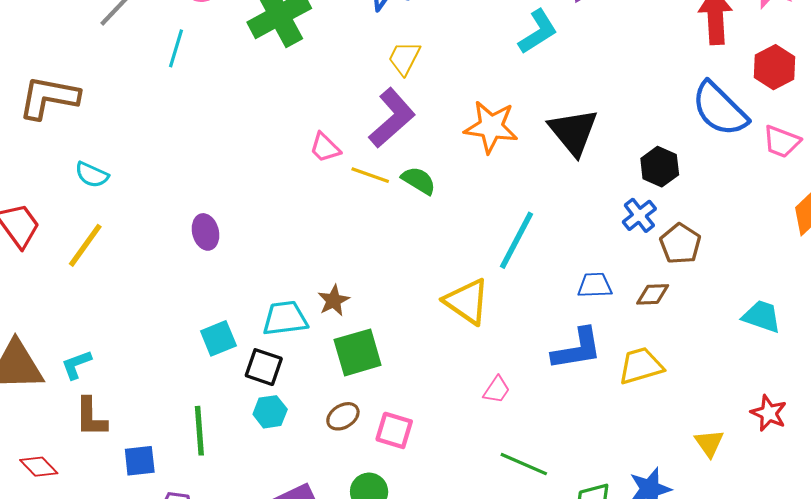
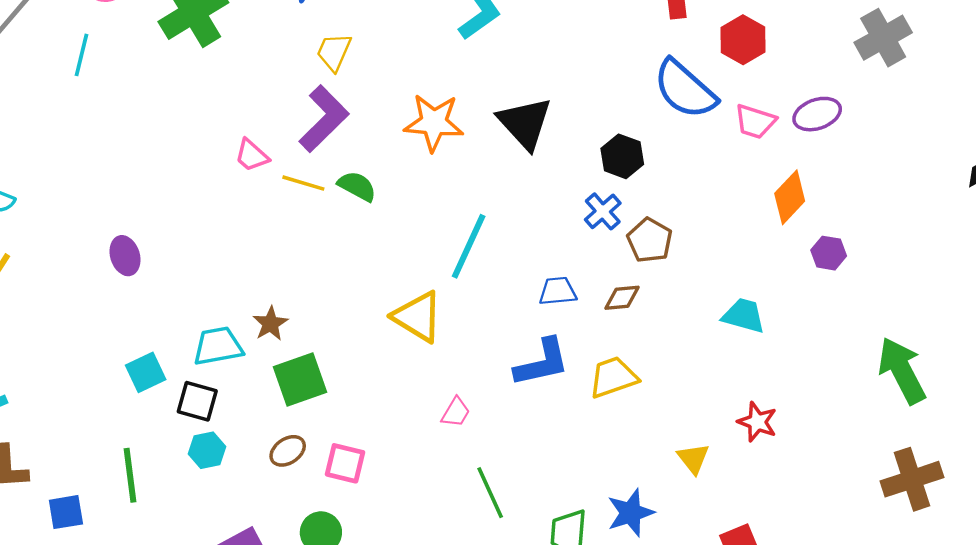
green line: (524, 464) -> (490, 493), turned 45

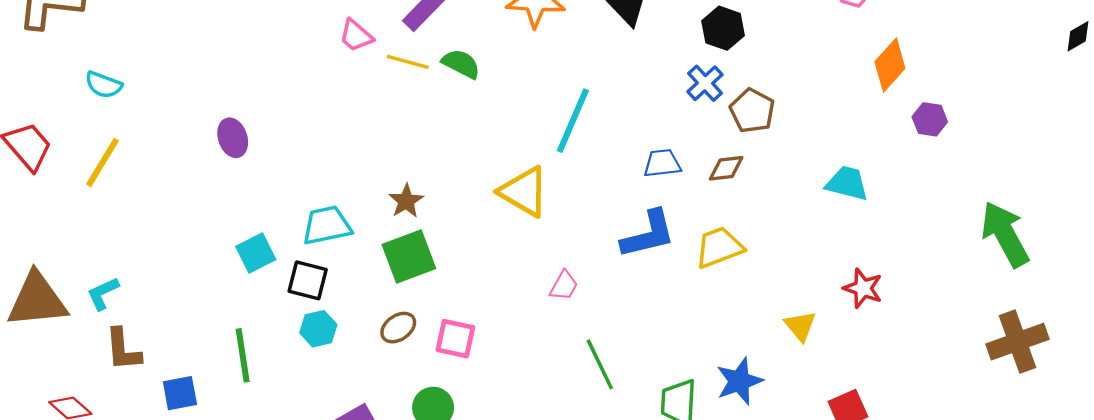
brown star: (270, 324) -> (406, 201), moved

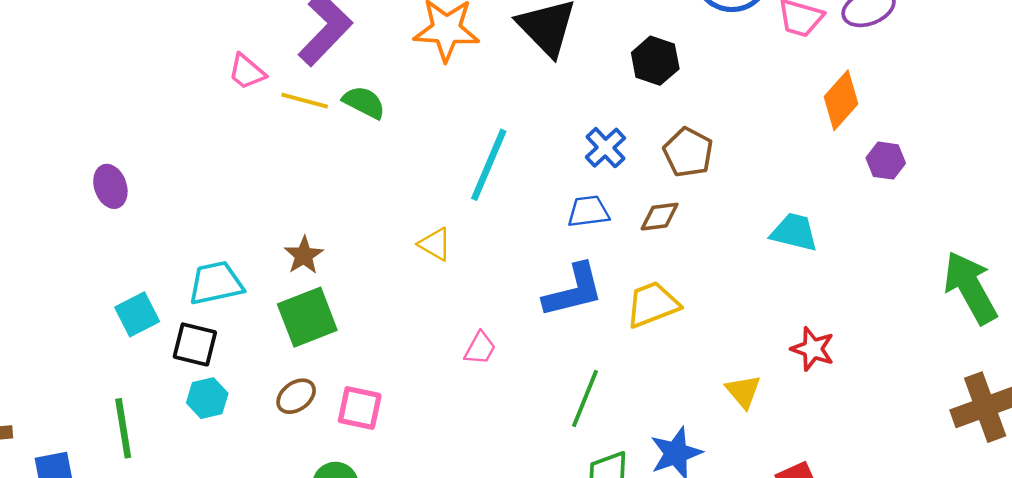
blue cross: (705, 83) -> (605, 148), moved
yellow triangle: (524, 192) -> (435, 244), size x0.6
green line: (600, 364) -> (585, 398), moved, turned 48

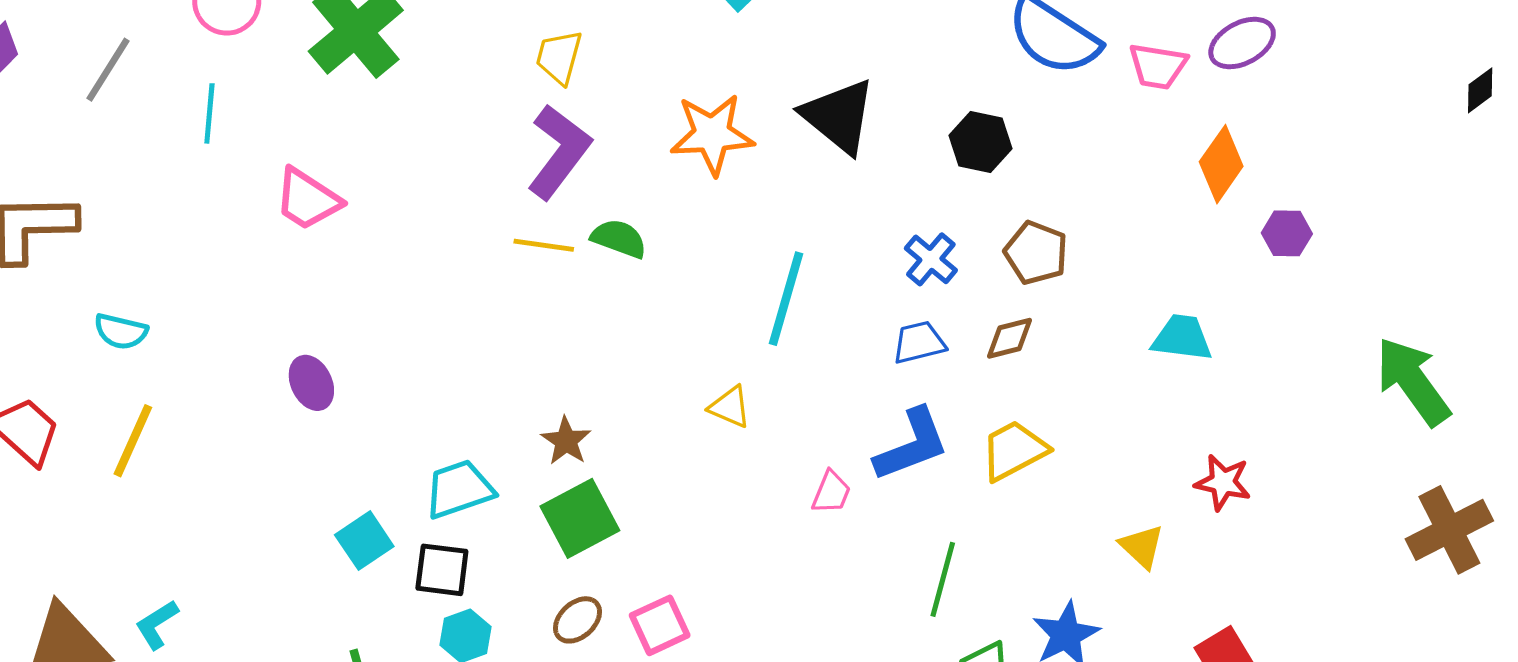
pink trapezoid: (247, 72) -> (308, 199), moved, size x1.4
pink trapezoid: (480, 348) -> (831, 492), moved
pink square: (360, 408) -> (660, 625), turned -30

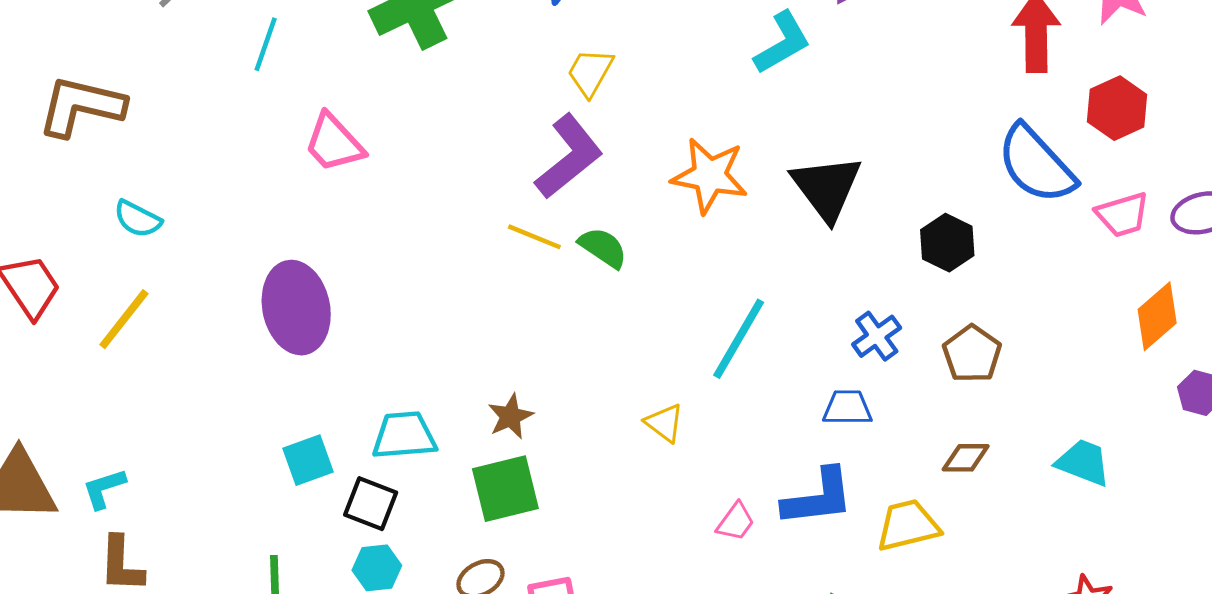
pink trapezoid: (1158, 66) -> (1123, 215), turned -40
brown diamond: (1010, 338) -> (966, 458), moved
purple ellipse: (311, 383) -> (296, 308), size x1.8

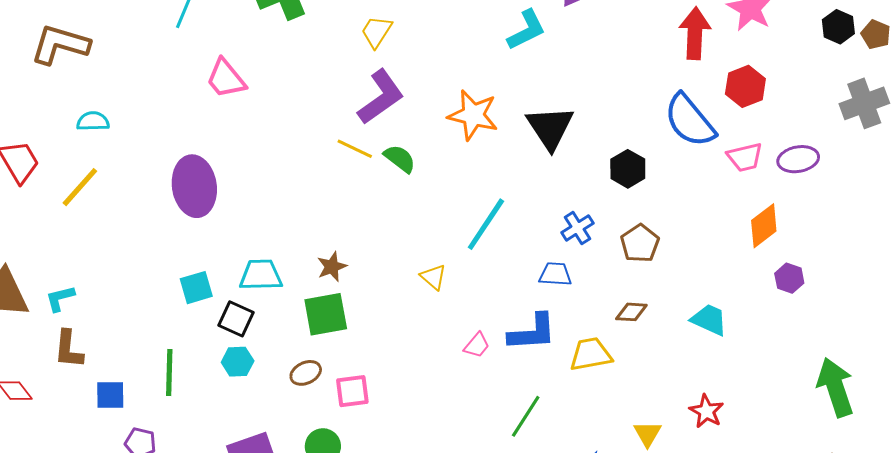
yellow trapezoid: (590, 72) -> (377, 32), moved
cyan semicircle: (138, 219) -> (93, 121), turned 148

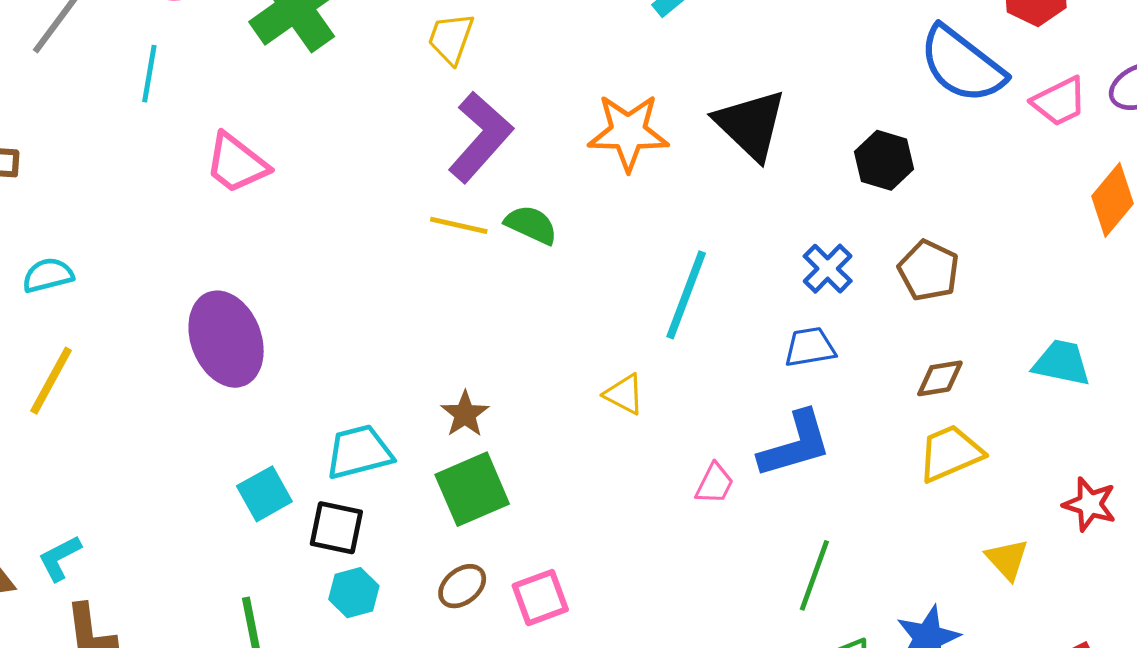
yellow trapezoid: (591, 354) -> (950, 453), moved

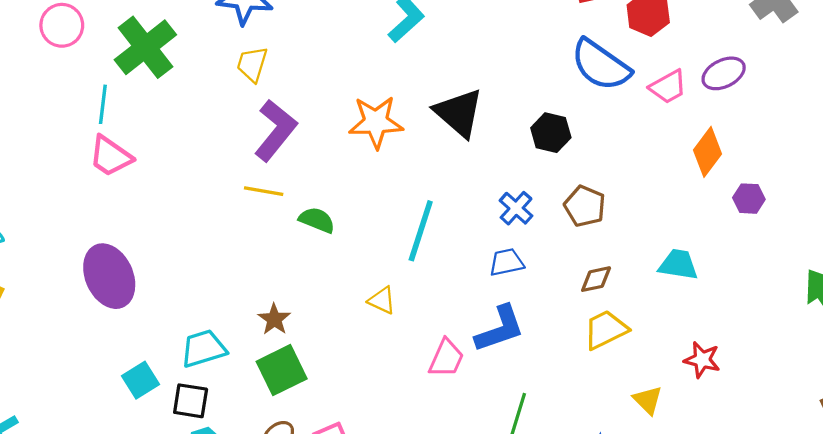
cyan line: (149, 74) -> (103, 104), moved
green semicircle: (531, 225) -> (317, 220), moved
pink trapezoid: (715, 484) -> (446, 358), size x1.4

